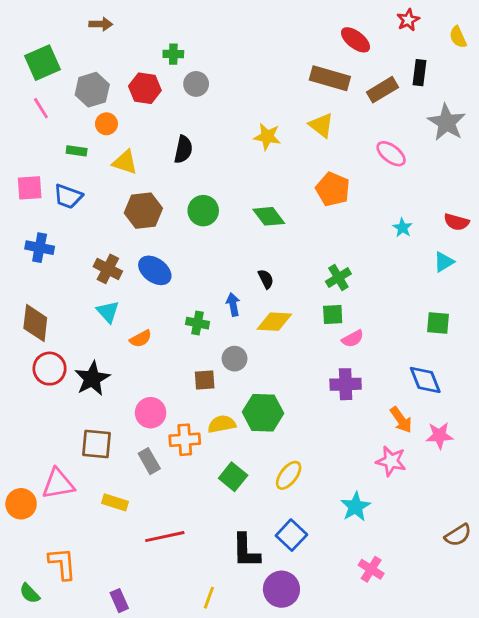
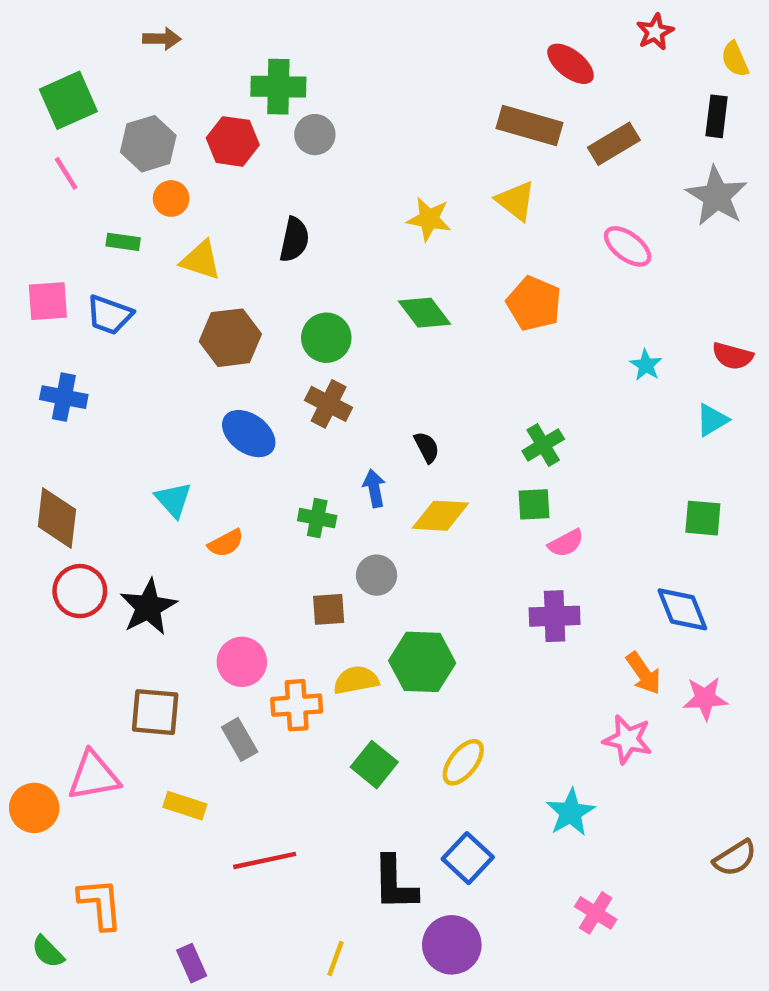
green cross: (173, 54) -> (278, 87), size x1.6
black rectangle: (420, 73) -> (717, 116), moved
green diamond: (269, 216) -> (424, 313), moved
brown cross: (108, 269) -> (329, 404), moved

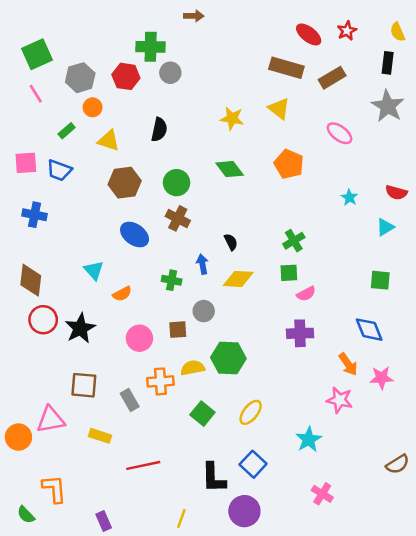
red star: (655, 32) -> (347, 31), moved
brown arrow: (162, 39) -> (194, 16), moved
green rectangle: (123, 242) -> (67, 131), turned -49
pink circle: (242, 662) -> (139, 338), moved

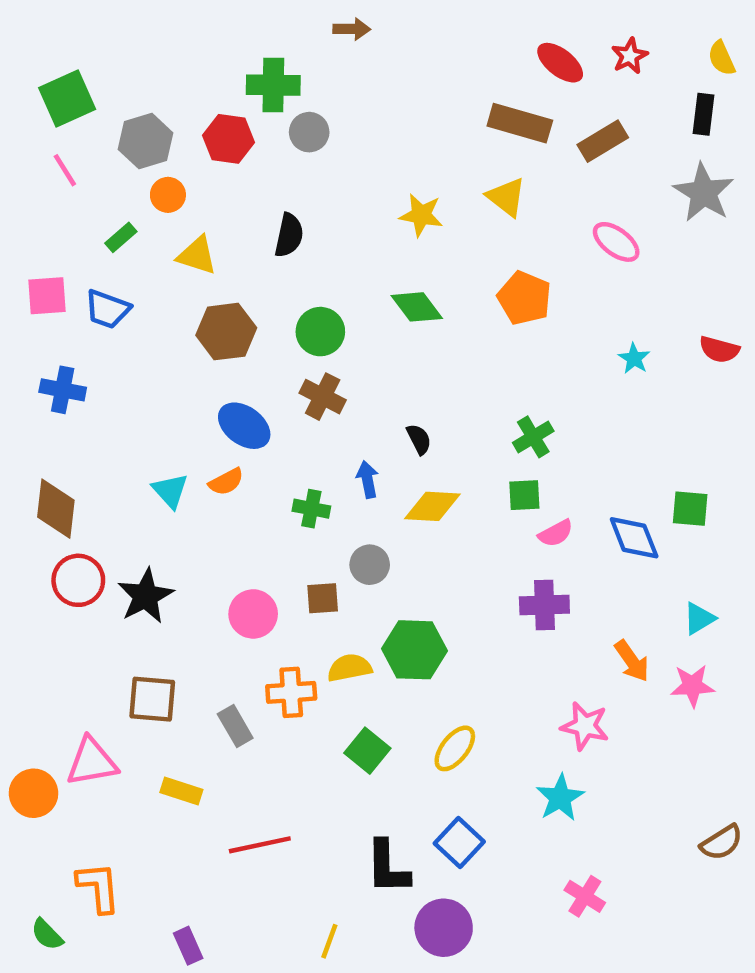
cyan triangle: (385, 227) -> (699, 618), moved
orange semicircle: (122, 294) -> (226, 482), moved
blue diamond: (369, 330) -> (634, 538), moved
pink star: (340, 400) -> (585, 726), moved

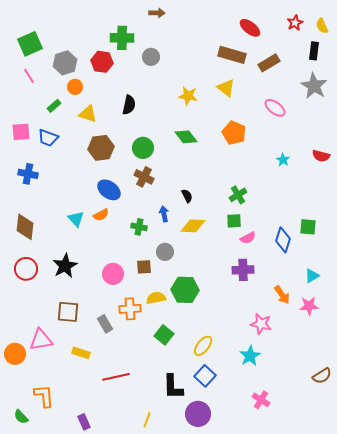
red star: (630, 56) -> (295, 23), moved
gray circle: (309, 132) -> (151, 57), moved
blue diamond: (634, 538) -> (283, 240), turned 40
red circle: (78, 580) -> (26, 269), moved
yellow ellipse: (455, 748) -> (203, 346), moved

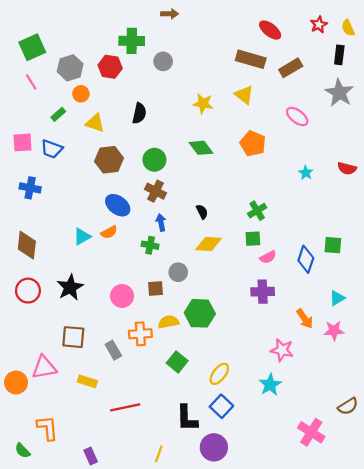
blue arrow: (164, 214) -> (161, 222), moved
cyan triangle: (76, 219) -> (82, 237), turned 42
pink cross: (261, 400) -> (311, 432), moved, size x1.4

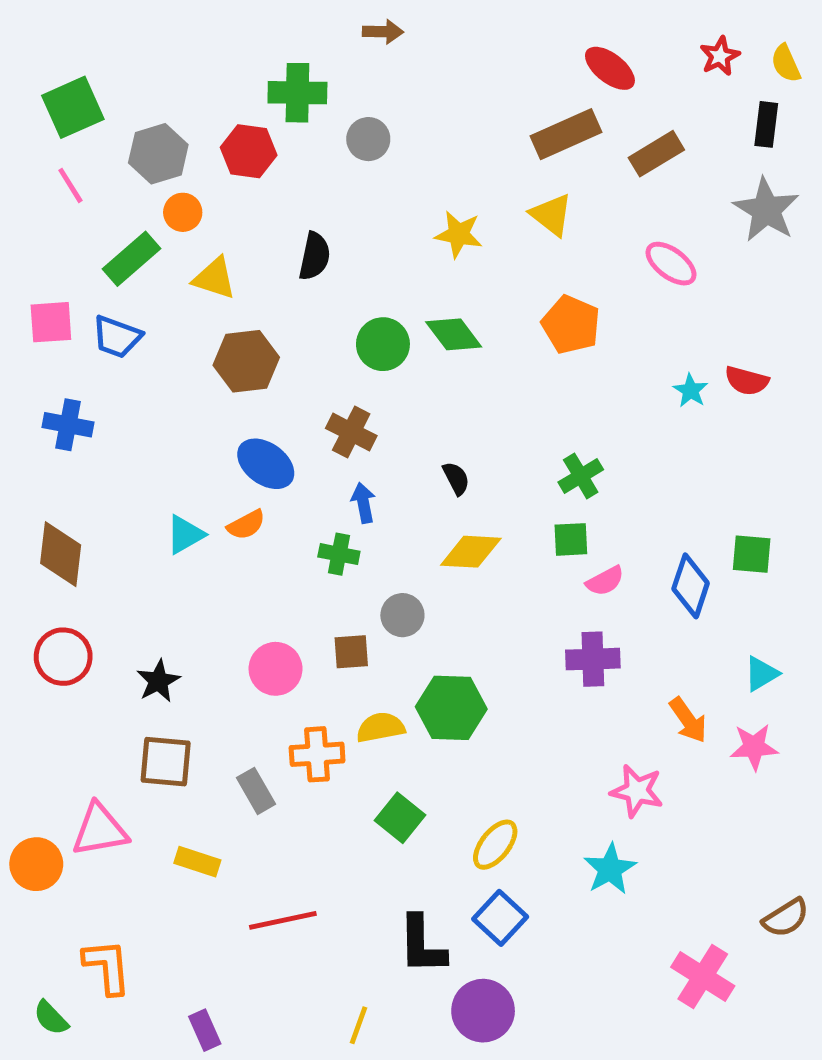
brown rectangle: (251, 59) -> (566, 134), turned -40
green rectangle: (58, 114) -> (131, 259), size x1.6
green circle: (154, 160) -> (383, 344), moved
red semicircle: (347, 168) -> (747, 381), moved
black star: (70, 287) -> (158, 681), moved, size x0.7

